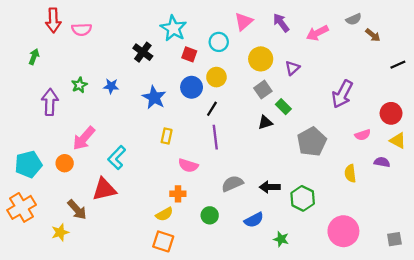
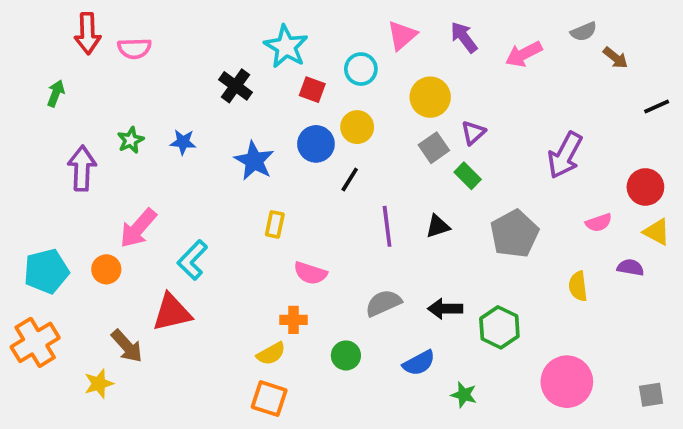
purple triangle: (292, 68) -> (473, 133), moved
black triangle: (265, 122) -> (438, 226), moved
purple line: (215, 137) -> (387, 226), moved

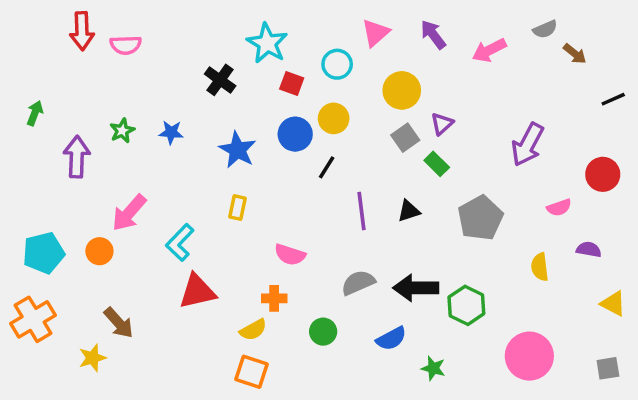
green arrow: (56, 93) -> (35, 113), moved
yellow rectangle: (275, 224) -> (237, 208), moved
yellow triangle: (657, 232) -> (613, 304), moved
black arrow: (445, 309) -> (416, 288), size x1.4
red triangle: (172, 312) -> (197, 291), moved

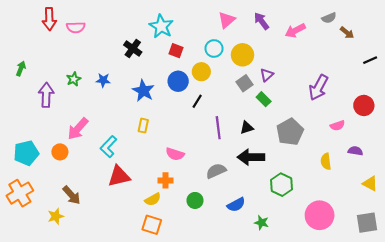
cyan circle: (337, 64) -> (214, 49), moved
black arrow: (416, 288) -> (251, 157), moved
gray square: (608, 368) -> (367, 223), size x1.5

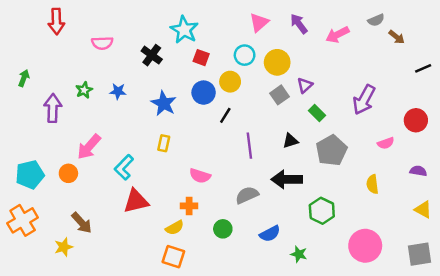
pink semicircle: (76, 27) -> (102, 43), moved
green rectangle: (264, 99) -> (317, 113), moved
black triangle: (247, 128) -> (290, 141), moved
purple semicircle: (355, 151) -> (418, 171), moved

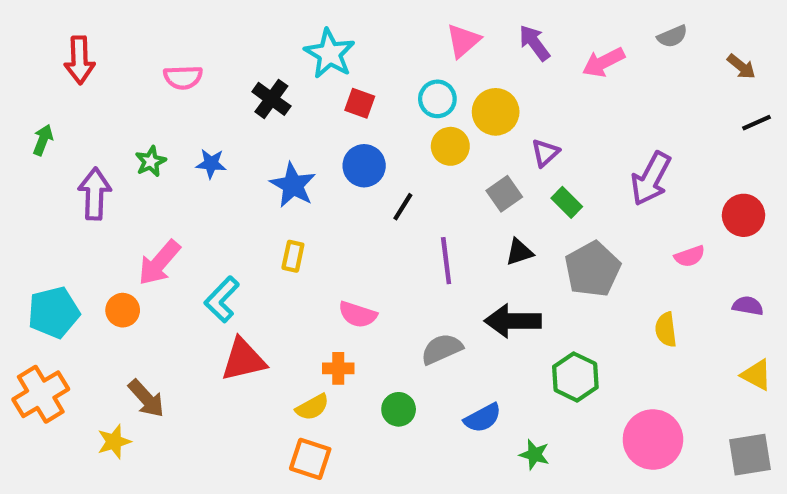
red arrow: (56, 21) -> (80, 60), moved
brown arrow: (397, 37) -> (741, 67), moved
yellow circle: (230, 82) -> (450, 146), moved
gray square: (280, 95) -> (504, 194), moved

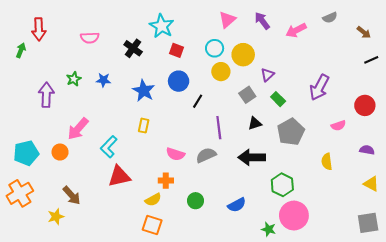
green arrow: (43, 140) -> (21, 50), moved
gray semicircle: (442, 349) -> (206, 155), moved
pink circle: (653, 440) -> (294, 216), moved
green star: (534, 455) -> (269, 229), moved

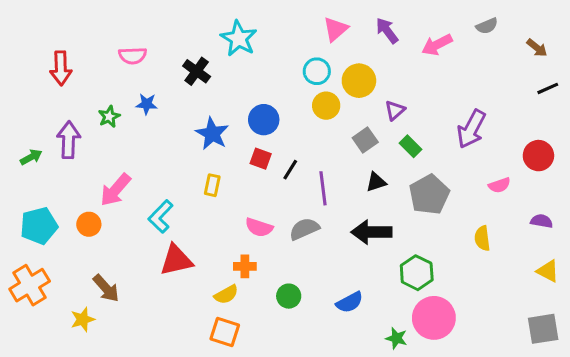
red arrow: (39, 29) -> (61, 68), moved
green arrow: (21, 50) -> (31, 157), moved, turned 40
red square: (176, 50) -> (261, 159), moved
blue star: (103, 80) -> (147, 104), moved
black line: (198, 101) -> (290, 170), moved

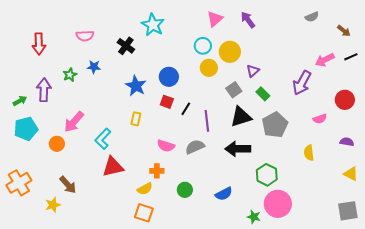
pink arrow: (437, 45) -> (325, 60), moved
black triangle: (376, 182) -> (241, 117), size x1.6
cyan pentagon: (39, 226) -> (26, 129), moved

